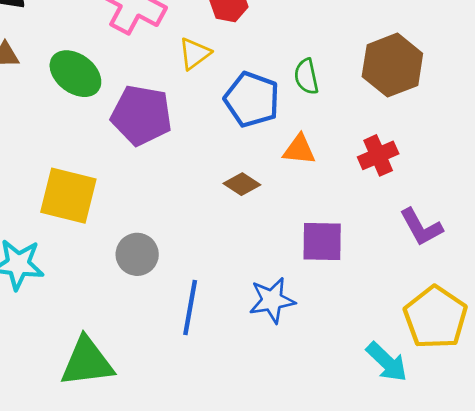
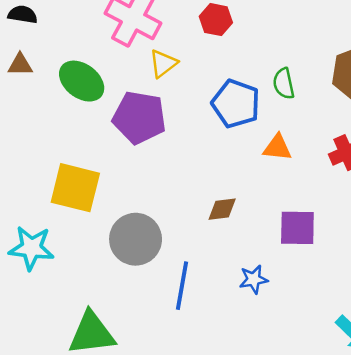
yellow triangle: (195, 54) -> (163, 63), moved
brown diamond: (242, 184) -> (222, 209), moved, turned -40
gray circle: (137, 254) -> (136, 239), size x1.4
blue star: (272, 300) -> (254, 279), size x0.7

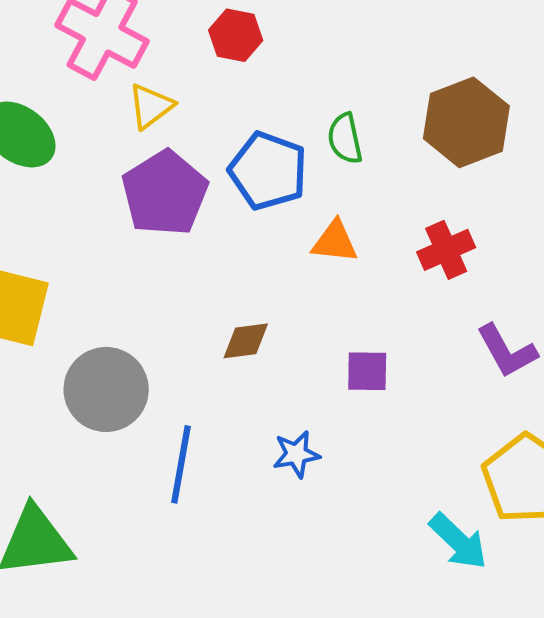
purple pentagon: (139, 117) -> (165, 193), moved, turned 30
purple square: (297, 228) -> (367, 371), size x0.7

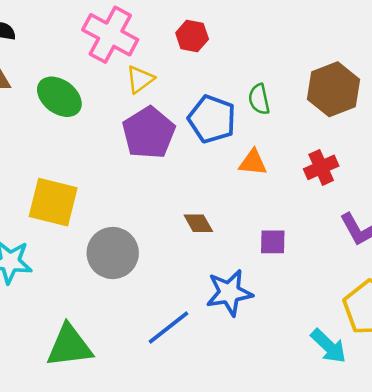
brown diamond: (246, 341) -> (198, 223), turned 68
blue star: (296, 454) -> (229, 293), size x1.6
blue line: (181, 464) -> (169, 327), moved, turned 42

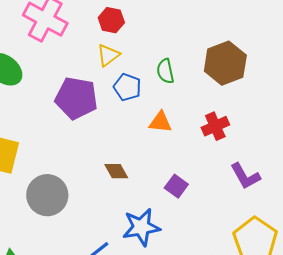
yellow triangle: (140, 79) -> (108, 55), moved
blue pentagon: (212, 119) -> (127, 87), size x0.7
purple pentagon: (149, 133) -> (76, 98), turned -30
purple square: (273, 242) -> (176, 186), turned 35

